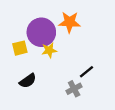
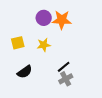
purple circle: (41, 32) -> (44, 18), moved, size x0.6
black line: (86, 72) -> (64, 67), moved

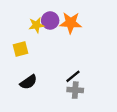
yellow star: (44, 45) -> (36, 25), moved
gray cross: (66, 79) -> (75, 90), turned 32

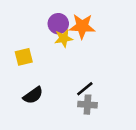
yellow star: (36, 25) -> (64, 38), moved

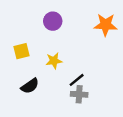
orange star: (82, 26) -> (105, 25), moved
yellow star: (64, 38) -> (54, 61), moved

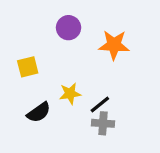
orange star: (105, 25) -> (114, 45), moved
yellow star: (54, 61) -> (70, 94), moved

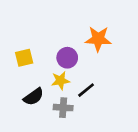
purple circle: (69, 28) -> (67, 58), moved
gray cross: (103, 123) -> (63, 108), moved

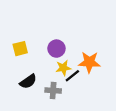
orange star: (98, 39) -> (89, 62), moved
yellow star: (60, 81) -> (63, 68), moved

